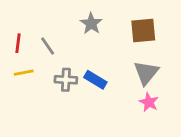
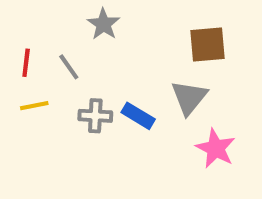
gray star: (91, 23) -> (103, 24), moved
gray triangle: (146, 73) -> (189, 97), moved
pink star: (149, 102) -> (216, 148), size x1.4

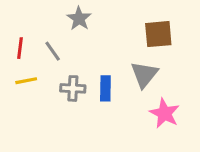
blue rectangle: (138, 116) -> (105, 88), turned 60

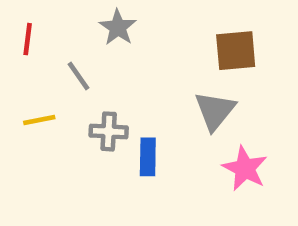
red line: (20, 48) -> (28, 39), moved
blue rectangle: (105, 88) -> (148, 157), moved

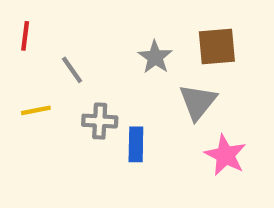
gray star: (118, 27) -> (155, 57), moved

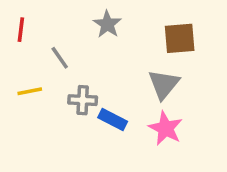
gray star: (155, 57) -> (107, 24), moved
blue rectangle: (136, 144) -> (113, 120), turned -64
pink star: (225, 155) -> (166, 128), moved

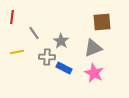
gray star: (107, 24) -> (61, 41), moved
gray triangle: (164, 84) -> (93, 48), turned 30

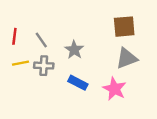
red line: (12, 17) -> (14, 36), moved
gray triangle: (93, 48) -> (127, 58), moved
gray cross: (47, 57) -> (44, 66), moved

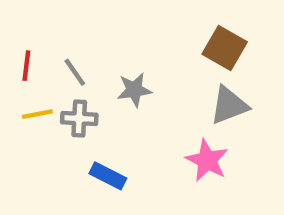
brown square: (124, 27) -> (225, 48), turned 35
gray star: (74, 50) -> (134, 90), turned 30
blue rectangle: (78, 83) -> (108, 176), moved

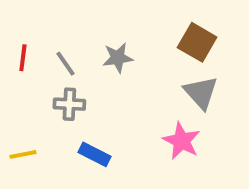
gray star: (134, 90) -> (118, 58), moved
gray triangle: (229, 105) -> (201, 93), turned -51
yellow line: (37, 114) -> (23, 154), moved

